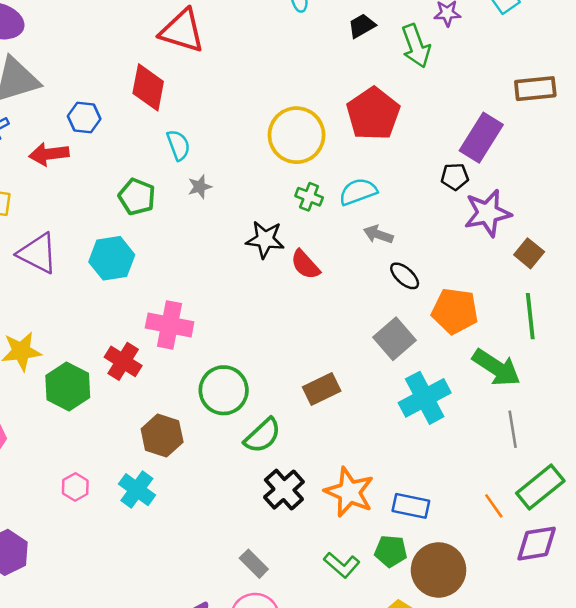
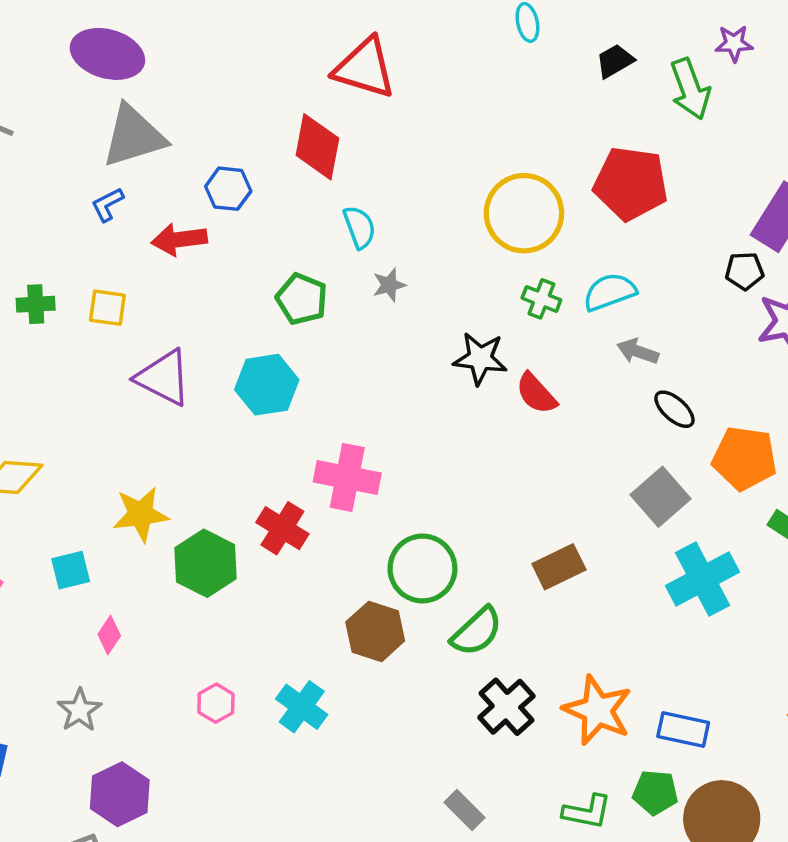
red pentagon: (373, 114) -> (631, 183), turned -30
brown hexagon: (162, 435) -> (375, 631), moved
green L-shape: (342, 565) -> (587, 812), turned -30

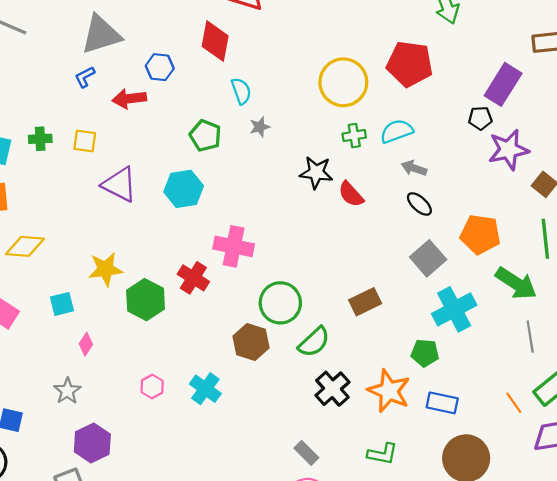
green cross: (541, 299) -> (354, 136), turned -30
black ellipse: (674, 409) -> (419, 204), moved
green pentagon: (655, 792) -> (425, 353), moved

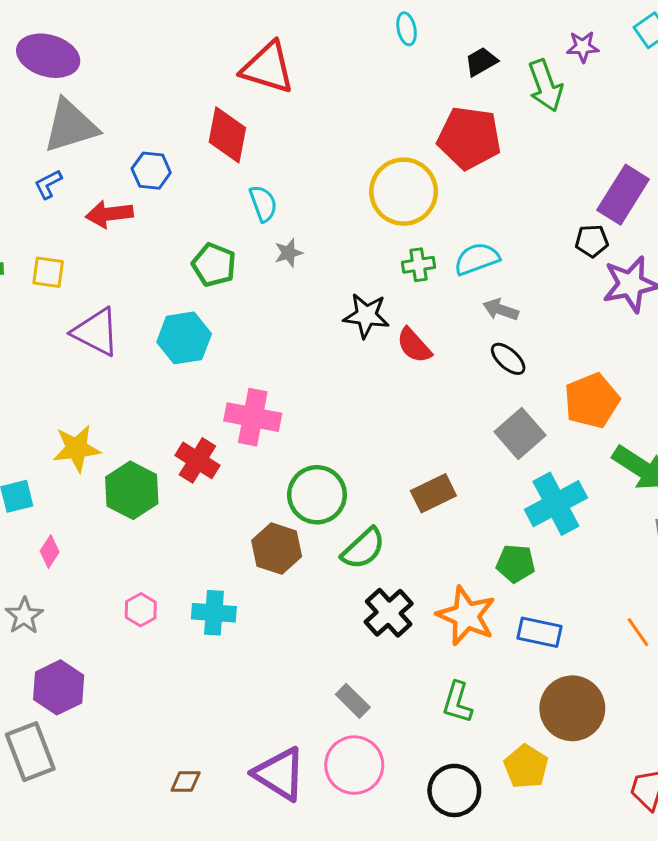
red pentagon: (410, 64) -> (469, 138), moved
orange pentagon: (480, 234) -> (592, 401), turned -30
cyan cross: (205, 389) -> (214, 613), turned -32
green L-shape: (382, 454) -> (457, 702), turned 96

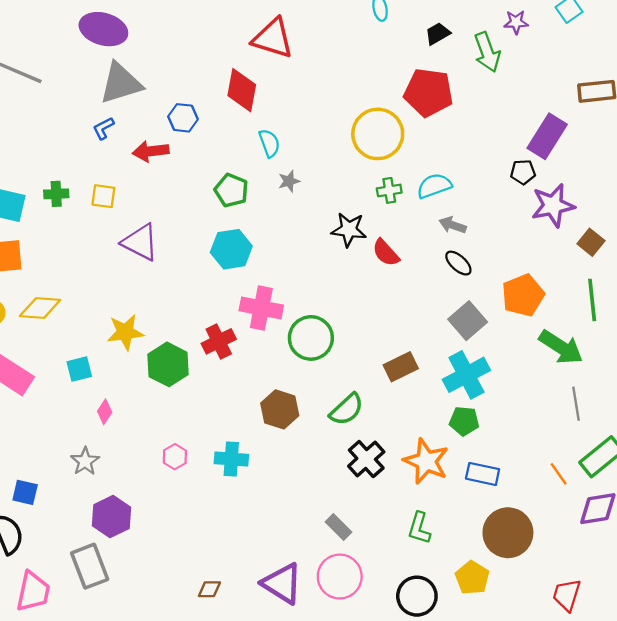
cyan hexagon: (184, 338) -> (231, 249), moved
red cross: (197, 460) -> (219, 341), turned 32
green circle: (317, 495) -> (311, 338), moved
cyan cross: (556, 504) -> (466, 375), moved

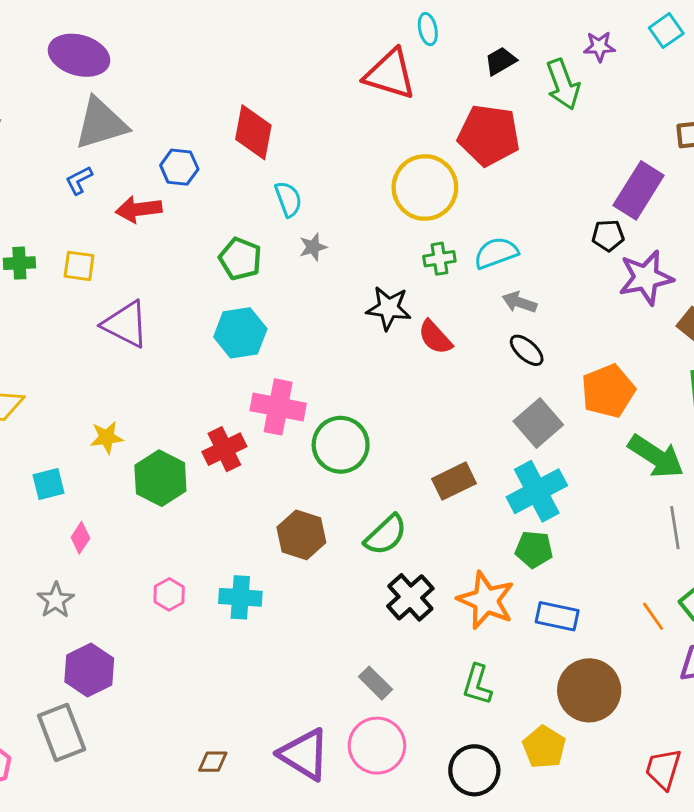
red triangle: (273, 38) -> (390, 74), moved
yellow star: (125, 332) -> (107, 437), size x0.7

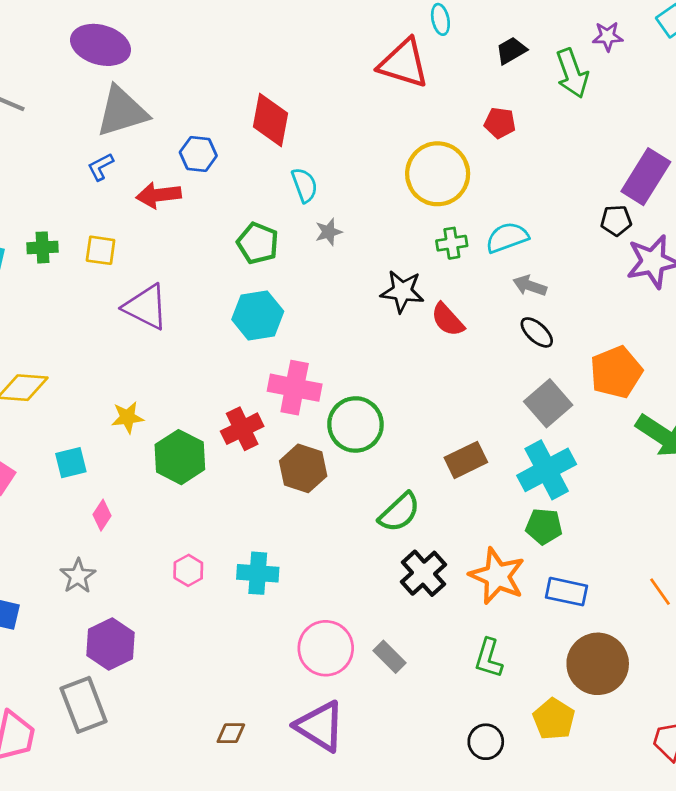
red pentagon: (489, 135) -> (500, 123), size x0.5
brown hexagon: (301, 535) -> (303, 468), moved
pink circle: (377, 746) -> (326, 648), moved
black circle: (474, 770) -> (486, 742), size x0.7

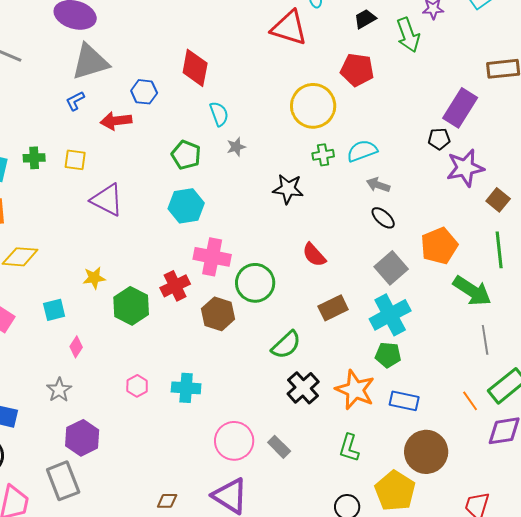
red pentagon: (500, 123) -> (357, 70), size x1.5
red semicircle: (448, 320) -> (314, 255), moved
yellow pentagon: (554, 719) -> (395, 491), size x1.4

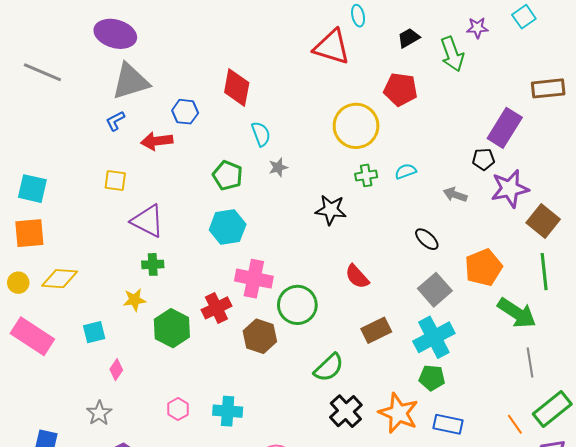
cyan semicircle: (362, 151) -> (406, 171), size x0.7
green cross: (34, 158) -> (153, 264), moved
gray arrow: (378, 185) -> (455, 195), moved
brown square: (498, 200) -> (543, 221), size x1.4

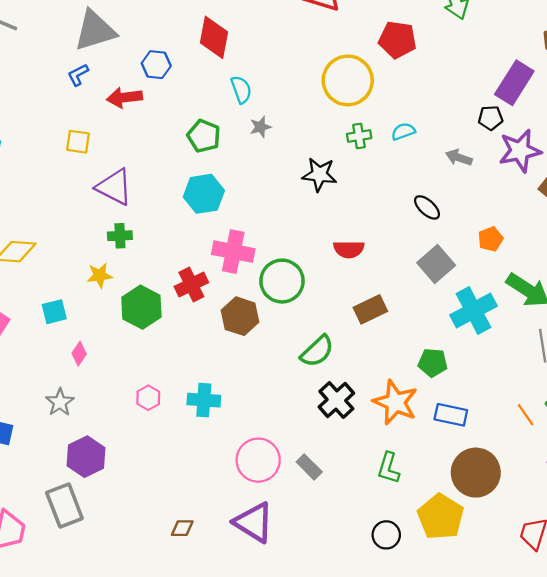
orange pentagon: (483, 267) -> (490, 239), size x0.6
red semicircle: (357, 277) -> (349, 249), turned -48
cyan cross: (434, 337) -> (473, 311), moved

